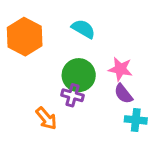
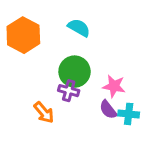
pink star: (120, 69) -> (114, 86), moved
purple semicircle: (123, 94) -> (108, 110), moved

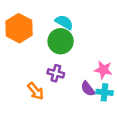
green circle: (75, 72) -> (61, 41), moved
pink star: (114, 86) -> (103, 70), moved

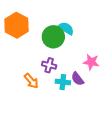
cyan semicircle: (64, 22) -> (66, 28), moved
cyan cross: (104, 92) -> (63, 82), moved

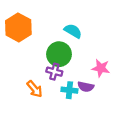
green circle: (53, 37) -> (59, 54), moved
purple semicircle: (77, 79) -> (86, 87), turned -40

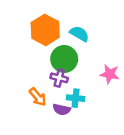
orange hexagon: (18, 27) -> (45, 30), moved
purple semicircle: (86, 87) -> (62, 110), moved

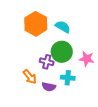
green circle: (64, 59) -> (62, 52), moved
cyan cross: (76, 98) -> (68, 78), moved

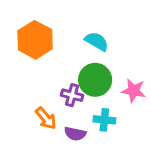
orange hexagon: (36, 24) -> (35, 40), moved

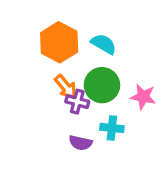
orange hexagon: (35, 40) -> (59, 42), moved
orange arrow: (46, 118) -> (66, 87), moved

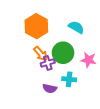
cyan semicircle: (104, 44) -> (76, 27), moved
purple cross: (77, 102) -> (48, 63), turned -32

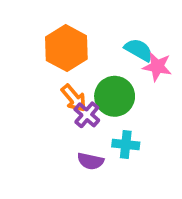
pink star: (89, 60) -> (157, 67), moved
purple cross: (48, 63) -> (87, 115), turned -32

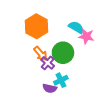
cyan cross: (126, 144) -> (61, 80), moved, turned -32

